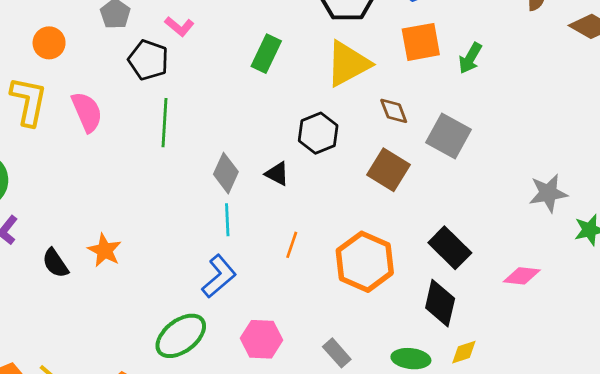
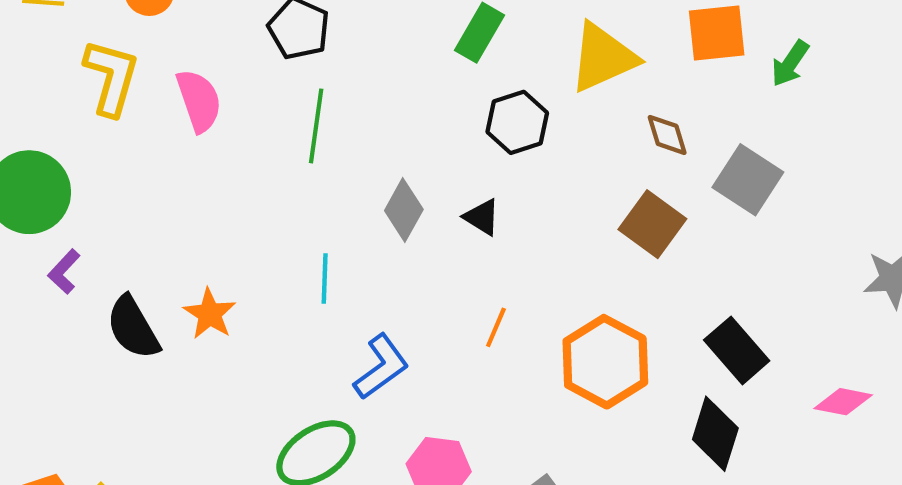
black hexagon: (318, 133) -> (517, 122), moved
cyan line: (227, 220) -> (325, 279), moved
black semicircle: (55, 263) -> (133, 328), size x1.4

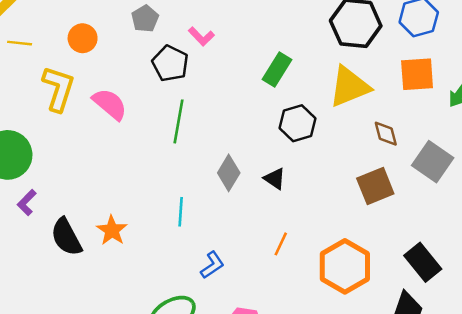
pink semicircle: (199, 101) -> (110, 104), turned -33
brown square: (652, 224) -> (375, 186), turned 30
blue L-shape: (381, 367) -> (212, 265), size x0.7

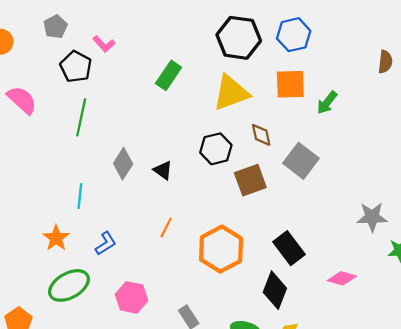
black hexagon: (297, 123) -> (216, 149), moved
orange star: (112, 230) -> (56, 238), moved

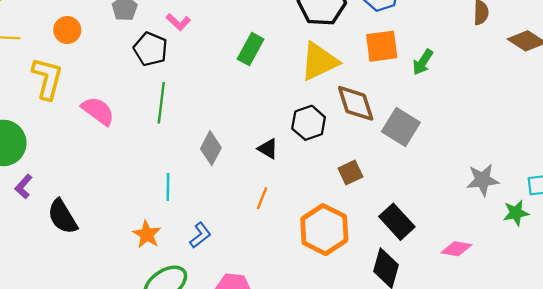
pink semicircle: (22, 100) -> (98, 111), moved
brown diamond: (261, 135) -> (356, 103), size x1.6
black triangle: (163, 170) -> (268, 149), moved
brown square: (250, 180) -> (350, 172), moved, size x0.7
orange line: (166, 227) -> (262, 198), moved

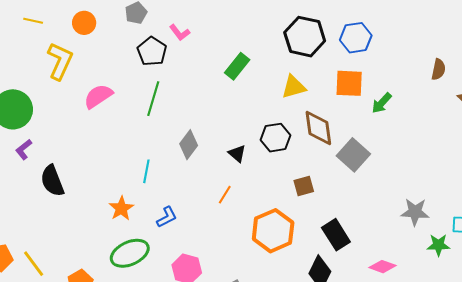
yellow triangle: (319, 61) -> (294, 87), size x0.7
pink semicircle: (98, 111) -> (98, 96), turned -80

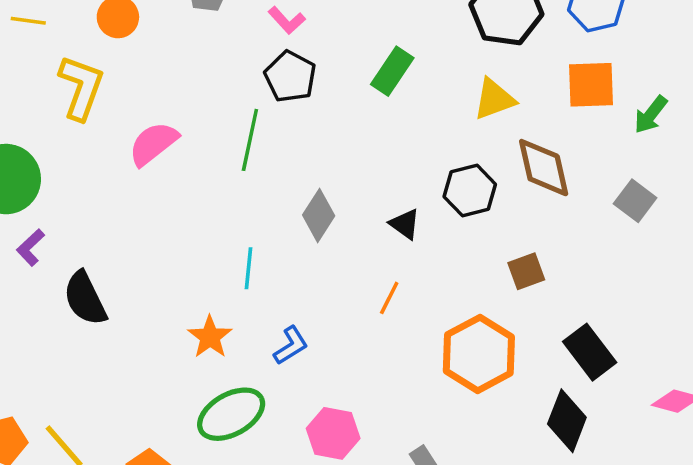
black pentagon: (152, 51) -> (290, 77), moved
gray square: (353, 155) -> (635, 201), moved, size x0.7

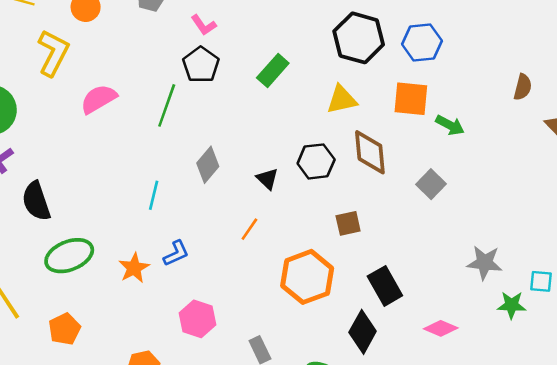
green arrow: (651, 115) -> (450, 125), turned -108
orange star: (210, 337) -> (134, 268), moved
green ellipse: (231, 414) -> (69, 256), moved

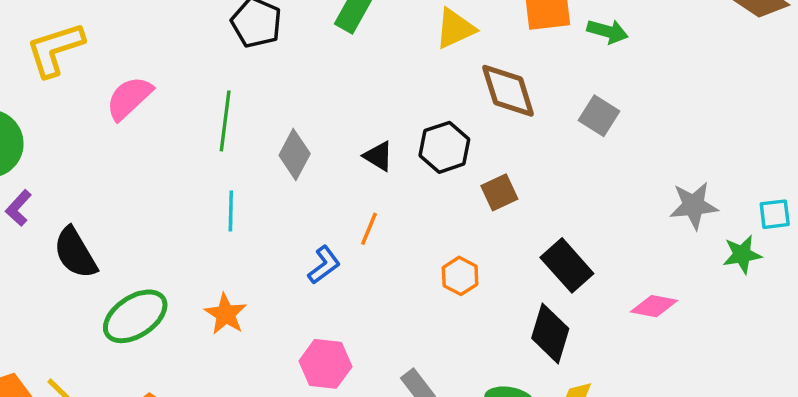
yellow L-shape: (53, 53) -> (55, 49), turned -123
green line: (167, 105) -> (225, 121), moved
black hexagon: (316, 161) -> (444, 147), moved
blue L-shape: (176, 253) -> (324, 265), moved
orange hexagon: (307, 277) -> (460, 276), size x0.5

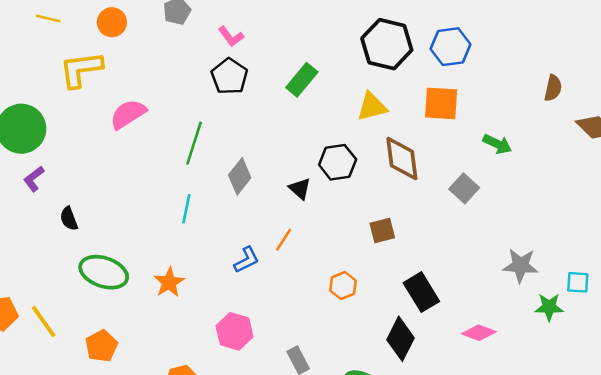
green arrow: (607, 31) -> (497, 144), moved
black hexagon: (444, 147) -> (338, 162), moved
black semicircle: (75, 253) -> (69, 219), size x0.6
green ellipse: (135, 316) -> (104, 272), turned 42

